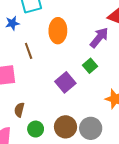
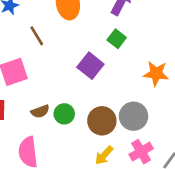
brown semicircle: (19, 110) -> (40, 111), turned -112
green circle: (36, 129) -> (64, 114), moved

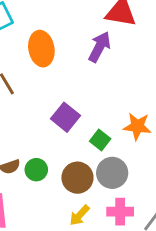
green square: (117, 39) -> (100, 140), moved
pink cross: (141, 152) -> (120, 212), turned 30

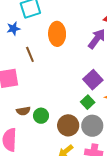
purple square: (65, 117) -> (93, 80), moved

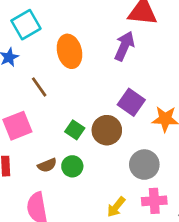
green square: (88, 102) -> (75, 130), moved
brown circle: (68, 125) -> (107, 130), moved

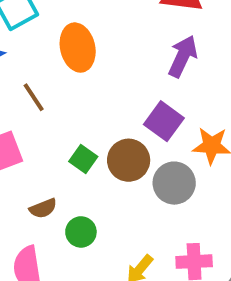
purple arrow: (124, 46) -> (183, 56), moved
gray circle: (144, 165) -> (174, 183), moved
green circle: (72, 166) -> (81, 232), moved

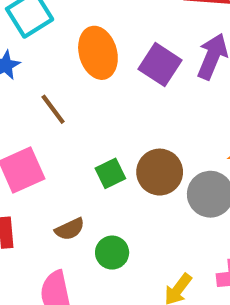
purple square: (164, 121) -> (160, 65), moved
green square: (83, 159) -> (110, 173), turned 32

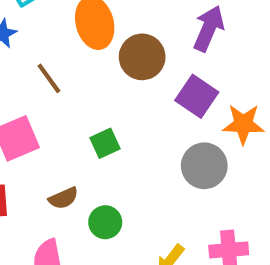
purple square: (160, 65) -> (197, 96), moved
brown circle: (160, 172) -> (142, 57), moved

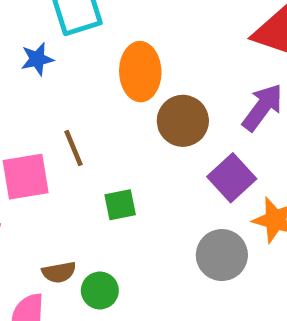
brown line: (49, 78) -> (73, 148), moved
brown semicircle: (63, 198) -> (59, 272), moved

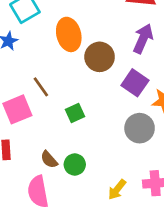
brown semicircle: (59, 272) -> (49, 160), turned 72

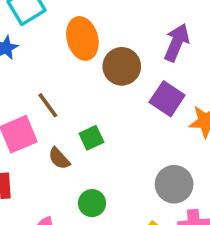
gray circle: (140, 128) -> (174, 184), moved
brown semicircle: (49, 160) -> (59, 158), moved

